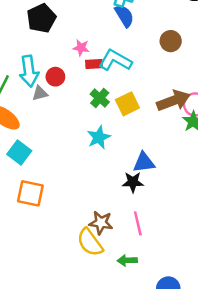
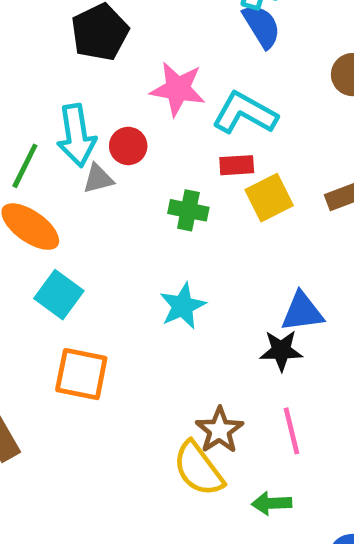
pink star: (81, 48) -> (178, 89), size x1.6
red rectangle: (94, 64) -> (237, 165), moved
green cross: (100, 98) -> (188, 210), moved, turned -30
cyan star: (99, 137) -> (183, 306), moved
brown star: (101, 223) -> (219, 430), turned 30

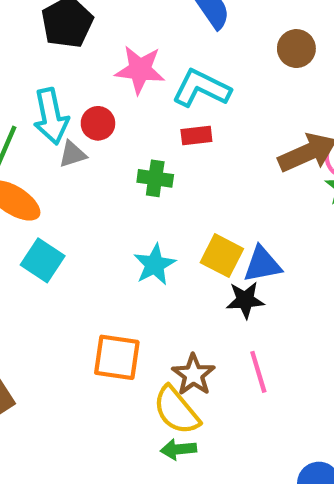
yellow square: (269, 198) -> (222, 256), moved, turned -33
orange square: (81, 374) -> (117, 357), moved
green arrow: (271, 503) -> (178, 449), moved

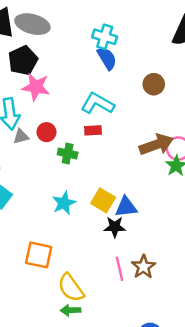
pink star: (140, 70) -> (36, 87), moved
red circle: (98, 123) -> (46, 132), moved
brown star: (193, 375) -> (144, 267), moved

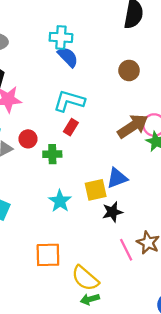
brown circle: (154, 84) -> (129, 70), moved
red rectangle: (93, 130) -> (71, 127), turned -42
yellow square: (103, 200) -> (96, 190), turned -30
blue triangle: (126, 207) -> (117, 178), moved

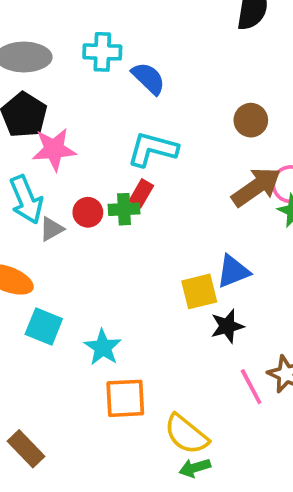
cyan cross: (61, 37) -> (102, 52), moved
brown circle: (129, 70) -> (251, 120), moved
red rectangle: (71, 127) -> (141, 193), moved
green cross: (52, 154) -> (124, 209), moved
cyan star: (60, 201) -> (103, 347), moved

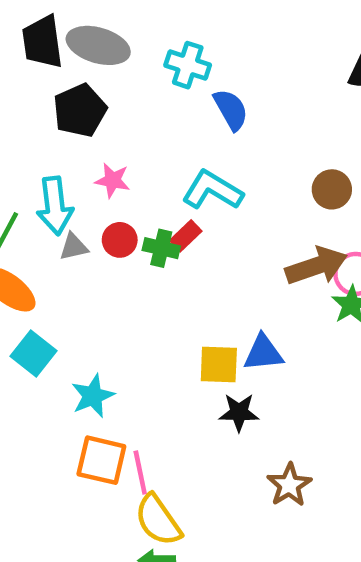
pink star: (54, 149) -> (113, 180), moved, size x0.7
pink line: (251, 387) -> (140, 473), moved

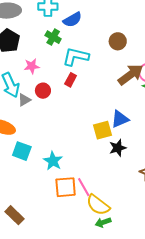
blue semicircle: (231, 110) -> (72, 20), turned 108
brown circle: (332, 189) -> (118, 41), moved
green cross: (161, 248) -> (53, 37), moved, turned 35

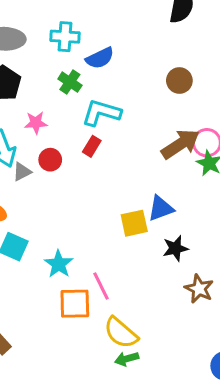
brown circle: (118, 41) -> (179, 81), moved
black star: (118, 148) -> (175, 248), moved
pink line: (84, 187) -> (101, 286), moved

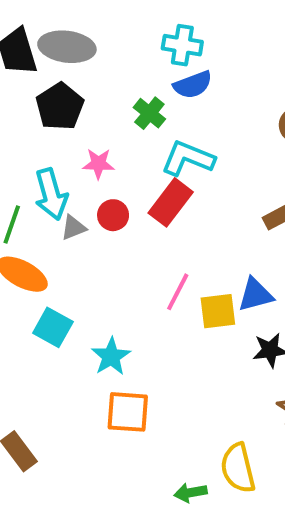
cyan cross: (65, 37) -> (182, 45), moved
red rectangle: (92, 146) -> (171, 202), size x1.6
pink line: (101, 286) -> (178, 292), moved, turned 48
yellow semicircle: (121, 333) -> (238, 468), moved, turned 30

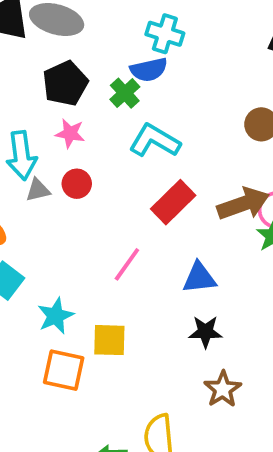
blue semicircle: (193, 85) -> (149, 70), moved
black pentagon: (60, 107) -> (65, 83), moved
red rectangle: (171, 202) -> (173, 202), moved
yellow square: (218, 311) -> (109, 340), moved

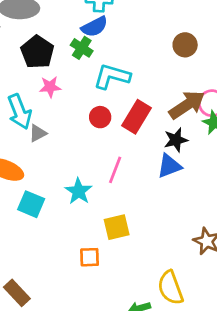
red circle: (77, 184) -> (100, 117), moved
cyan star: (56, 316) -> (79, 191), moved
black star: (205, 332) -> (176, 140), moved
orange square: (64, 370) -> (90, 257), size x0.7

